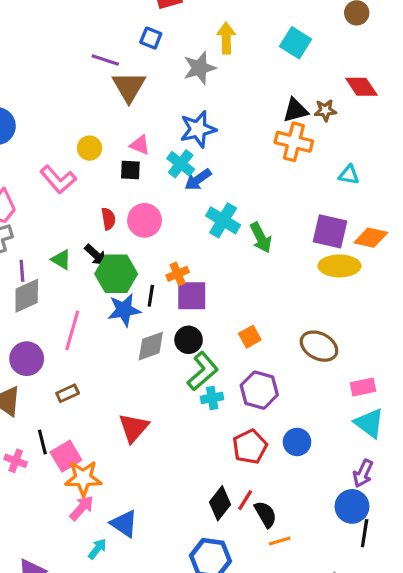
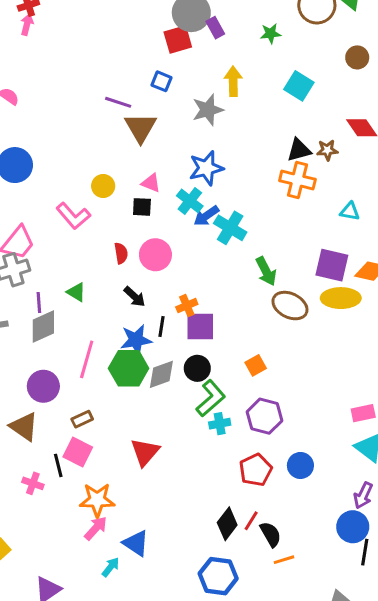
cyan cross: (223, 220) -> (230, 228), moved
black arrow: (96, 255) -> (135, 297), moved
green hexagon: (116, 274) -> (129, 368), moved
brown ellipse: (319, 346) -> (290, 306), moved
pink square: (66, 456) -> (78, 452), moved, turned -32

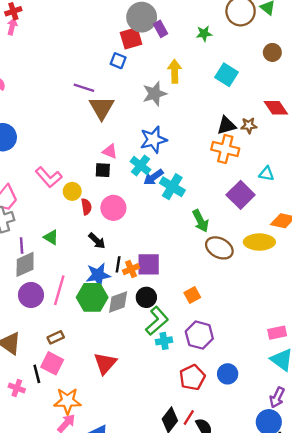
blue square: (161, 81) -> (118, 61), moved
yellow circle: (103, 186) -> (72, 191), moved
purple square: (332, 265) -> (241, 195), moved, turned 32
orange cross: (187, 306) -> (131, 269), moved
purple circle: (43, 386) -> (31, 295), moved

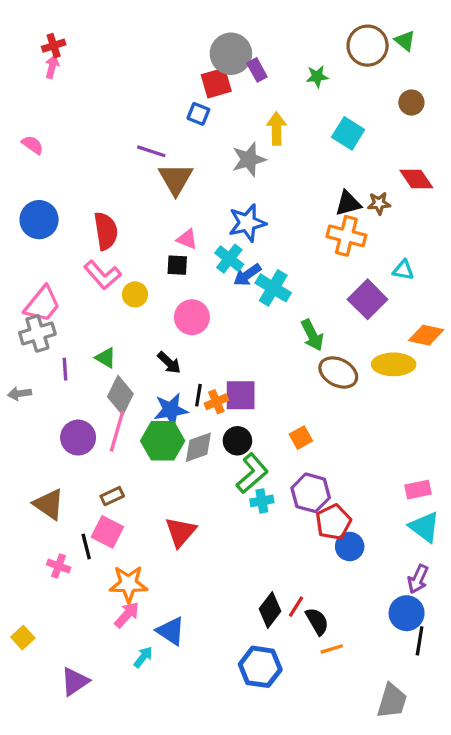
red semicircle: (86, 207) -> (106, 231), moved, size x1.6
gray diamond: (25, 264) -> (120, 395), moved, turned -40
red pentagon: (192, 377) -> (333, 522), moved

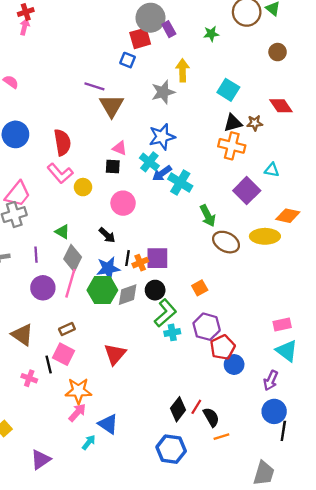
cyan square: (348, 133) -> (228, 90), moved
purple line: (65, 369) -> (36, 255), moved
purple arrow: (418, 579) -> (271, 381), moved

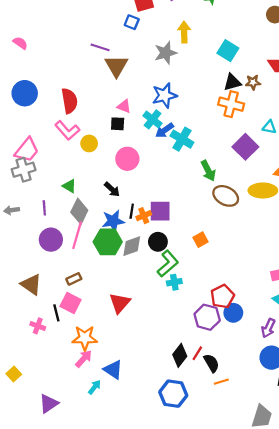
purple hexagon: (207, 327) -> (207, 317), moved

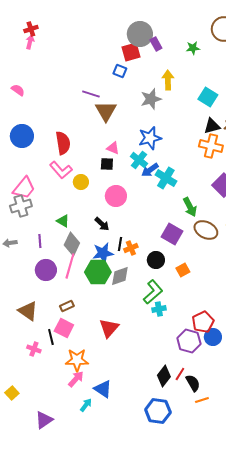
purple square: (160, 211) -> (172, 234), moved, turned 30
black circle: (158, 242) -> (156, 260), moved

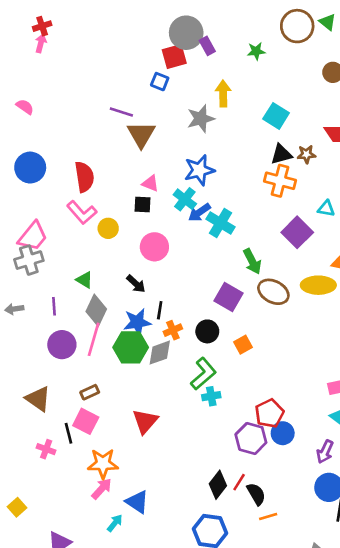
orange cross: (131, 248) -> (173, 330), moved

